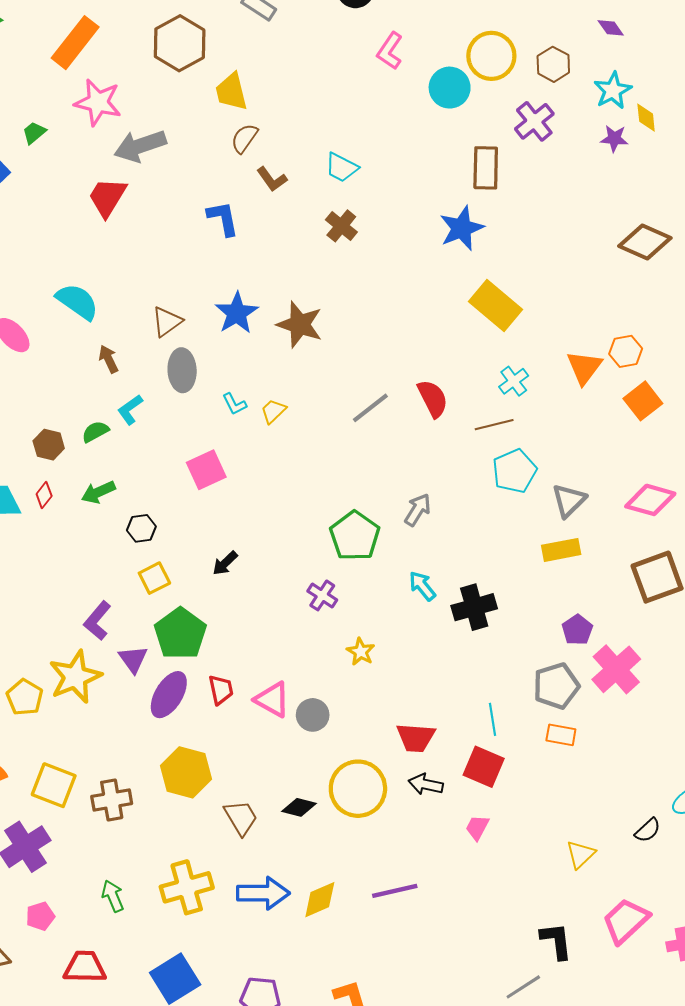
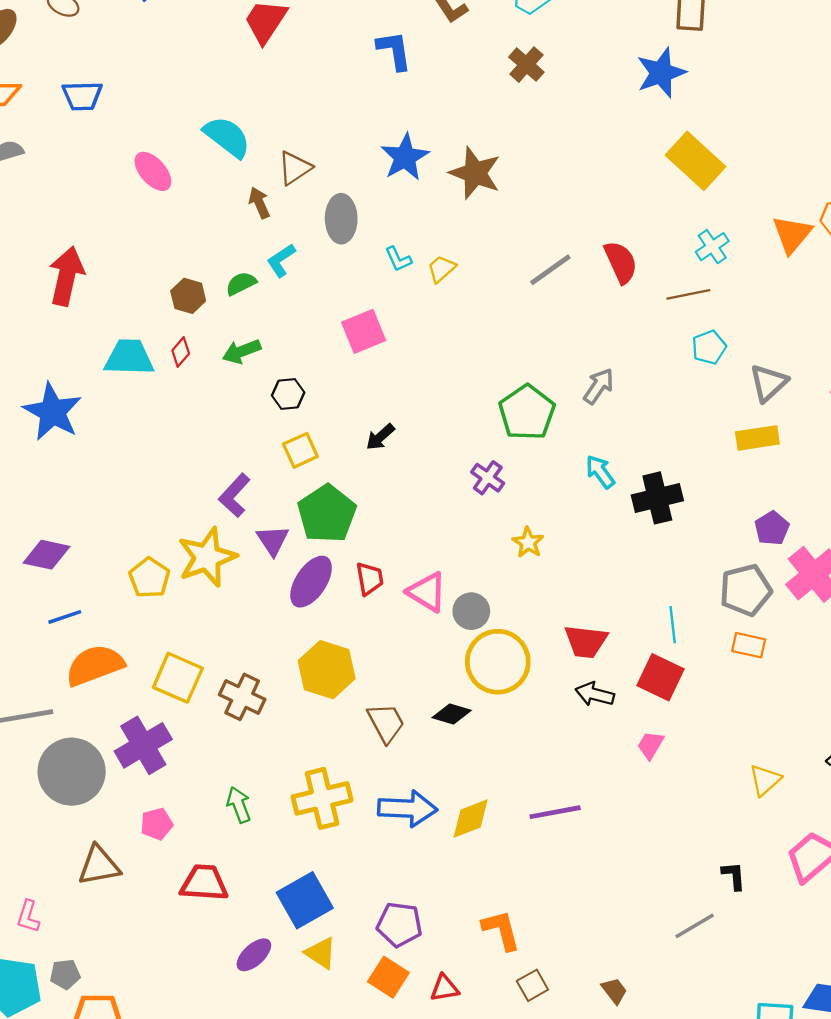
brown triangle: (167, 322) -> (295, 168), moved
cyan pentagon: (515, 471) -> (709, 347), size x0.7
yellow circle: (358, 789) -> (498, 662), moved
brown cross: (112, 800) -> (242, 697), turned 33
black L-shape: (556, 941) -> (734, 876), size x0.7

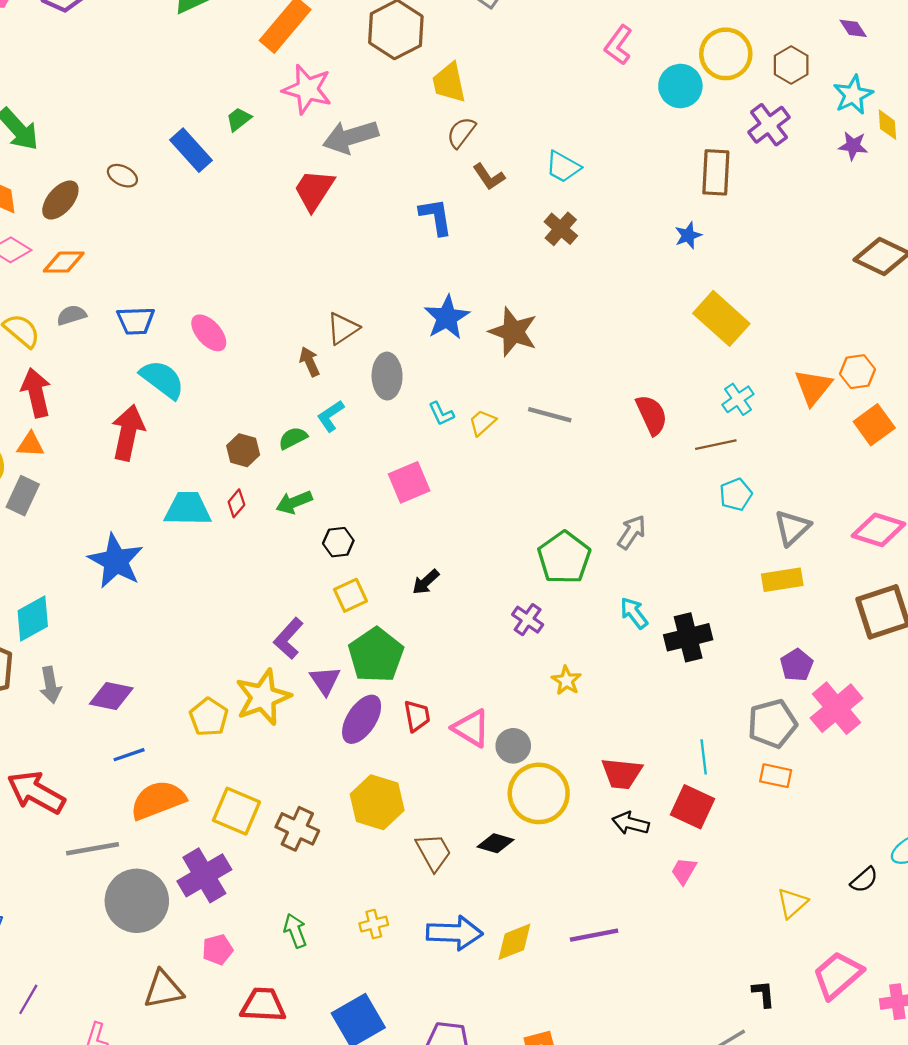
blue star: (661, 73) -> (688, 235), size x0.6
blue trapezoid: (82, 96) -> (136, 321), moved
cyan semicircle: (227, 137) -> (162, 379), moved
gray line: (550, 270) -> (550, 415), moved, turned 51
yellow cross: (322, 798) -> (374, 924), size x0.5

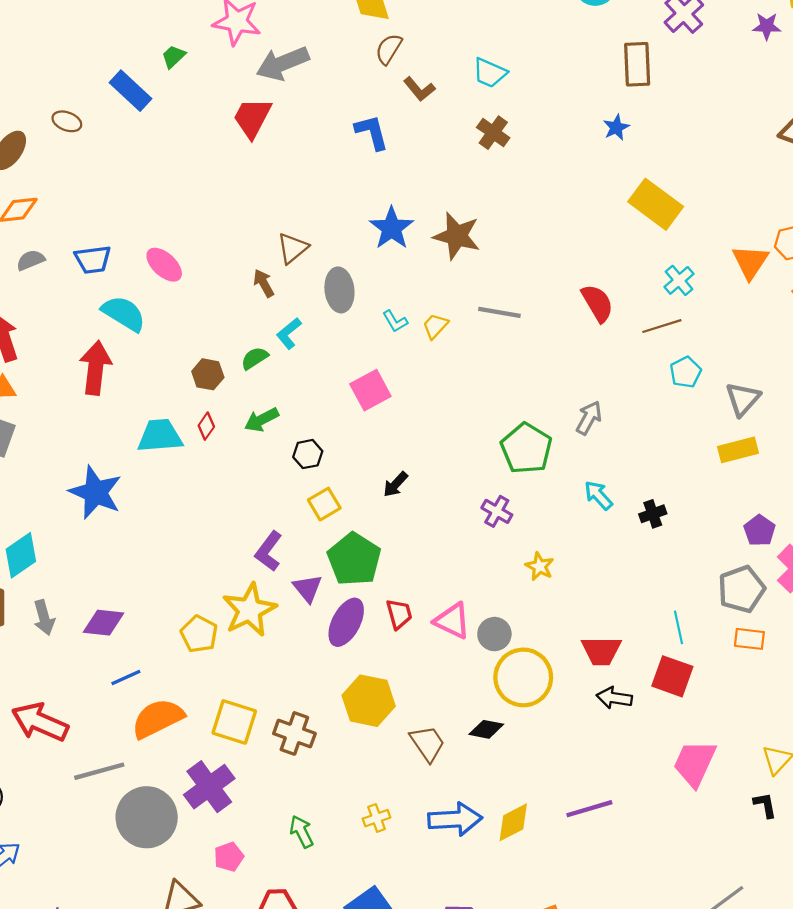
black cross: (688, 637) -> (653, 514), size x0.6
pink trapezoid: (684, 871) -> (695, 763), moved, size x1.8
black L-shape: (763, 994) -> (765, 805), moved

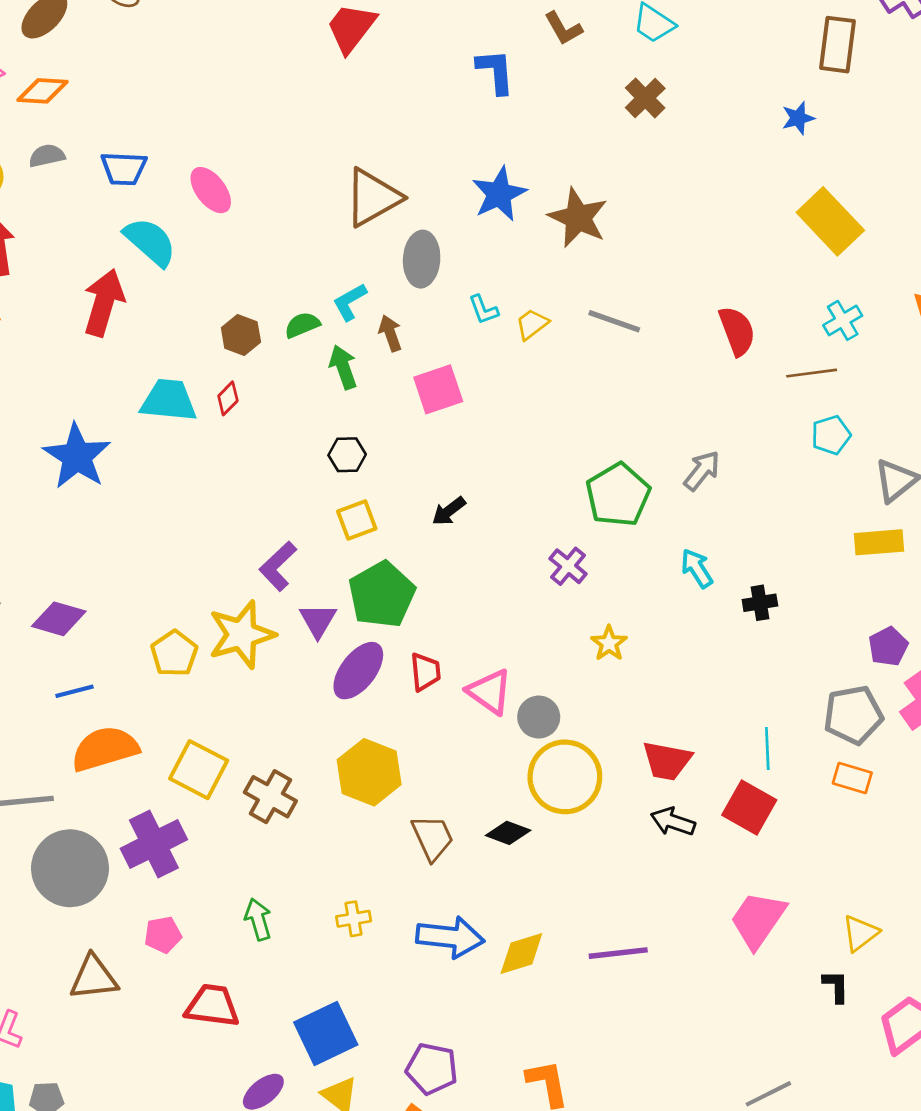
brown triangle: (293, 248) -> (373, 197), size x1.5
brown arrow: (264, 283) -> (390, 333), moved
green arrow: (262, 420) -> (343, 367), moved, turned 88

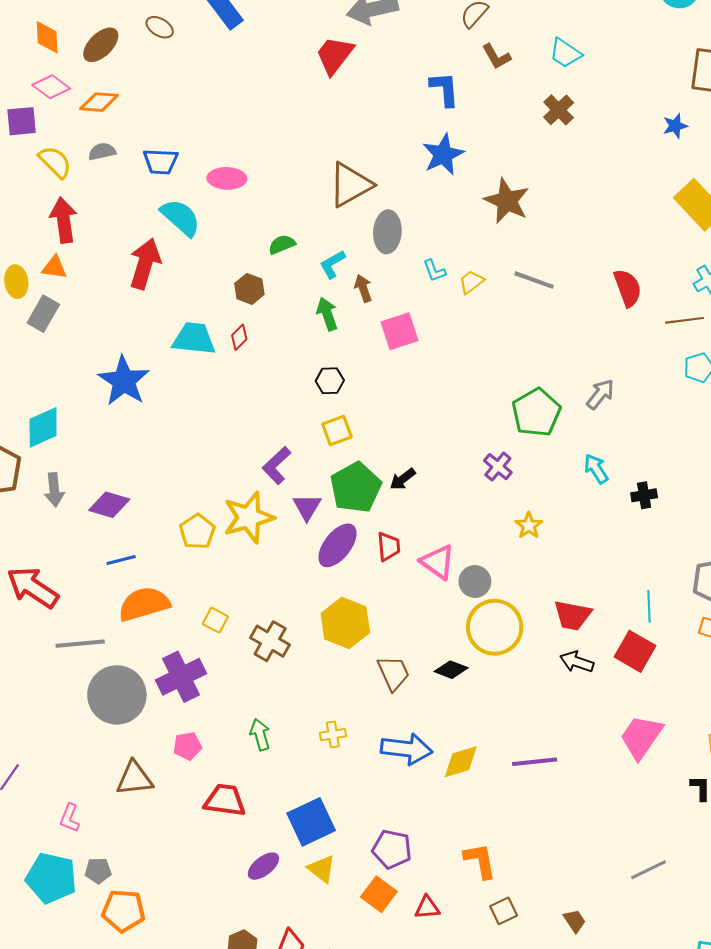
pink ellipse: (211, 190) -> (227, 178), turned -51
blue star: (499, 194) -> (443, 155), moved
green semicircle: (302, 325) -> (282, 244), moved
black arrow: (449, 511) -> (403, 479), moved
yellow square: (199, 770) -> (215, 620), size x0.6

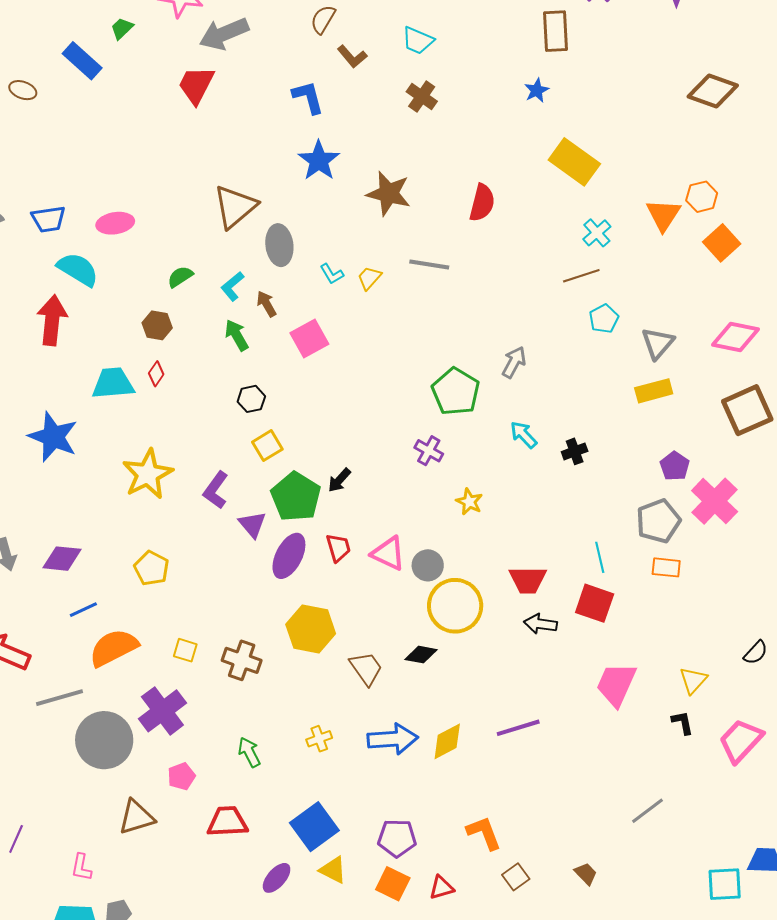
red semicircle: (628, 288) -> (482, 203), moved, turned 45
yellow star: (249, 517) -> (148, 474), moved

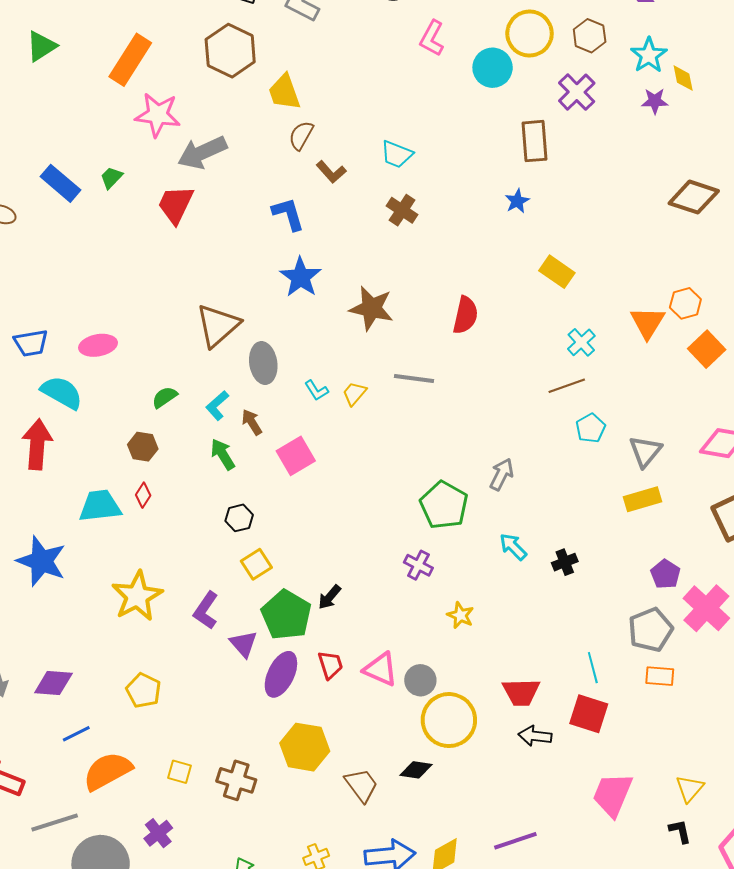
green trapezoid: (122, 28) -> (111, 178), moved
yellow rectangle: (574, 162) -> (557, 272), size x0.7
purple cross: (162, 711) -> (158, 833), size x0.6

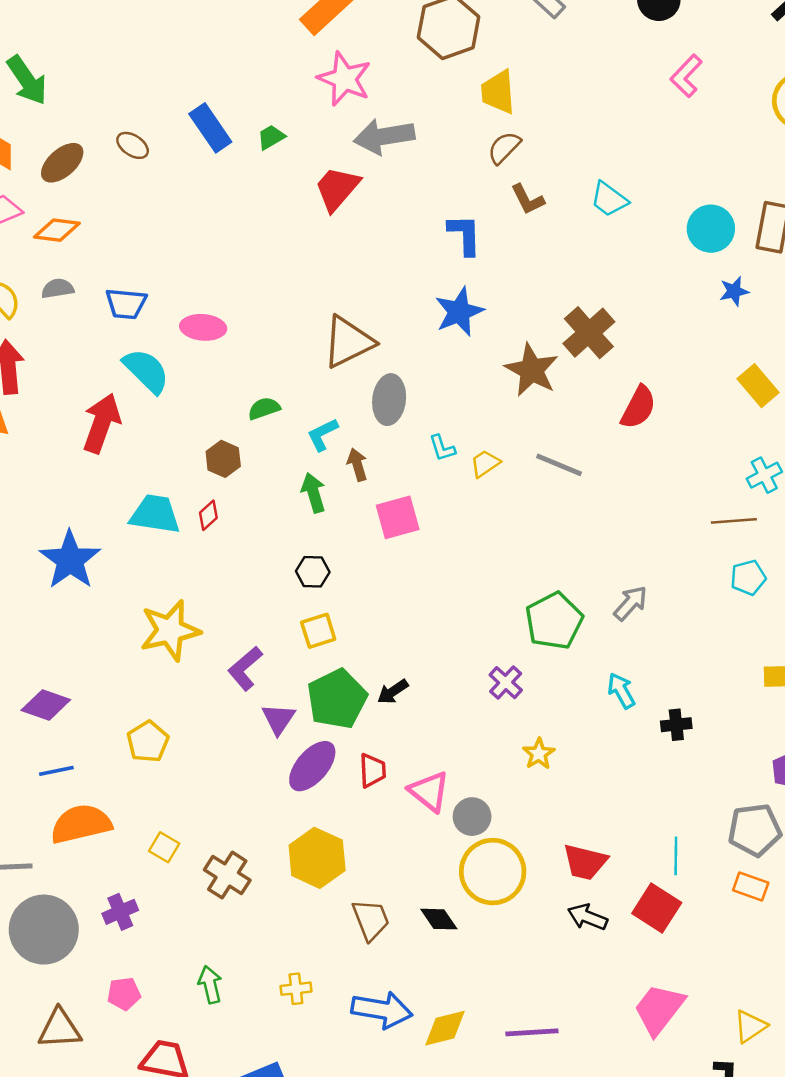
cyan circle: (493, 68) -> (711, 229), moved
brown cross: (402, 210) -> (589, 333), moved, size x1.4
black diamond: (416, 770) -> (439, 919), turned 32

